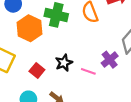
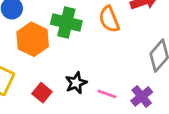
purple cross: (110, 60) -> (142, 96), moved

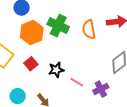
red square: (42, 93) -> (31, 64), moved

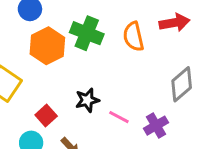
red square: (31, 64) -> (46, 116), moved

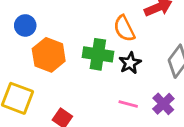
green cross: (87, 33) -> (98, 54), moved
black star: (87, 100) -> (130, 63), moved

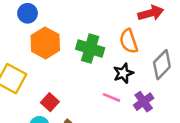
orange semicircle: (124, 28) -> (129, 41), moved
black star: (130, 63) -> (123, 73), moved

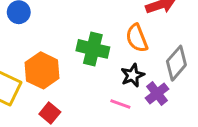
orange hexagon: (45, 43) -> (42, 70), moved
purple cross: (144, 102) -> (157, 94), moved

